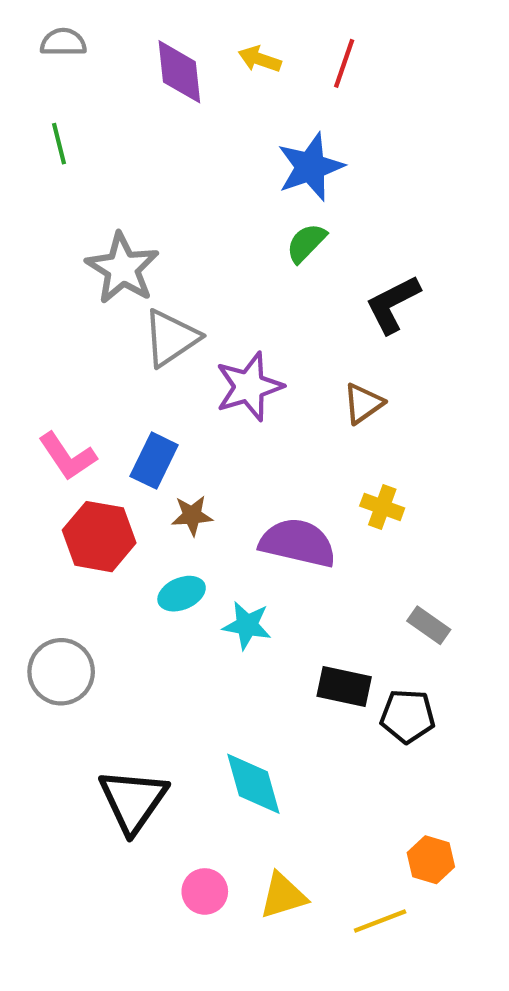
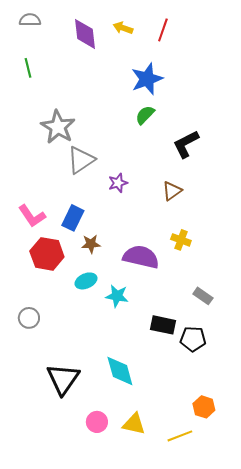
purple star: (249, 387) -> (118, 183), size x0.6
gray circle: (61, 672) -> (29, 318), size x0.7
yellow triangle: (283, 896) -> (134, 424), turned 30

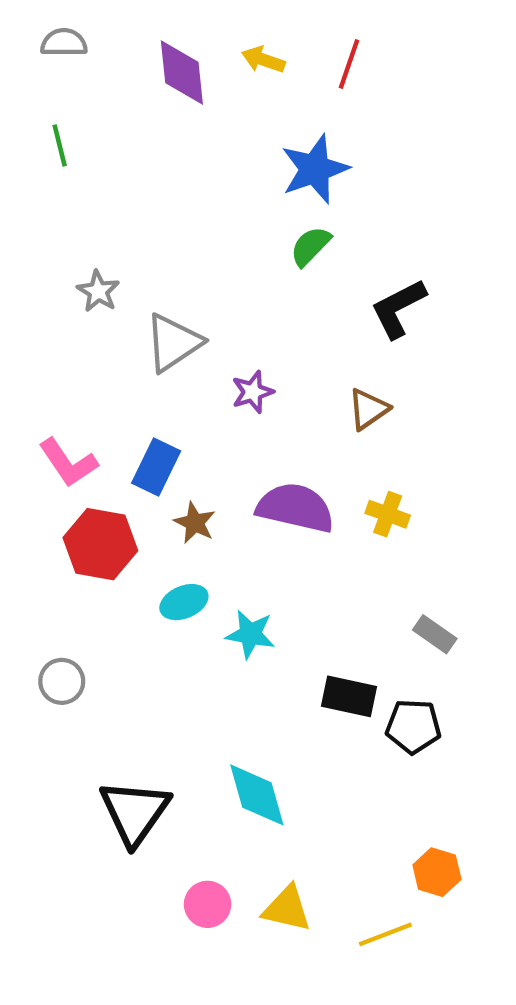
gray star: (58, 127) -> (98, 291), moved, size x0.6
brown star: (91, 244) -> (195, 523), turned 30
purple semicircle: (141, 257) -> (295, 508), moved

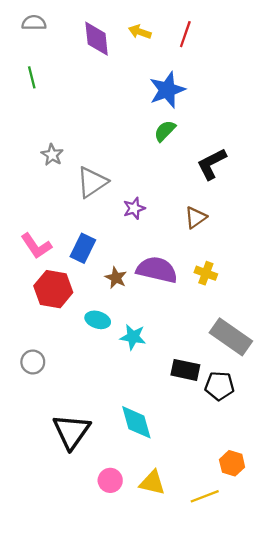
brown star: (195, 523) -> (116, 278), moved
cyan ellipse: (184, 602) -> (98, 320), turned 40
gray rectangle: (435, 634) -> (231, 337), size x1.8

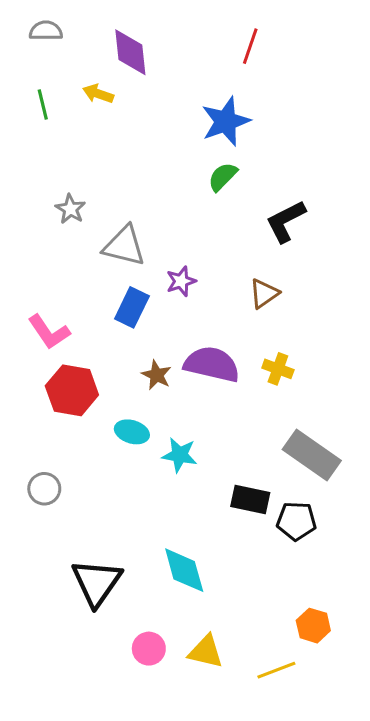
yellow arrow: (140, 32) -> (98, 94), moved
gray triangle: (92, 182) -> (124, 246), turned 48
blue rectangle: (83, 248) -> (132, 307), moved

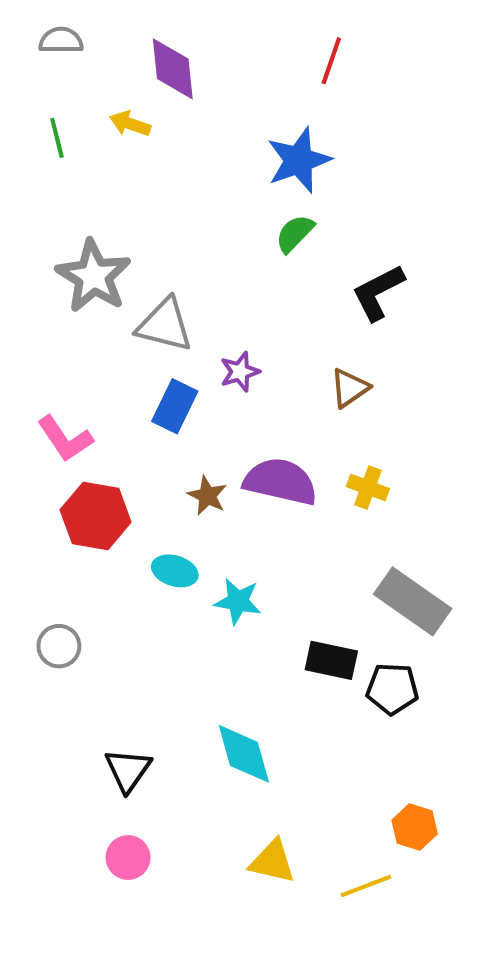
gray star: (70, 209) -> (93, 276), size x1.8
black triangle: (97, 583) -> (128, 770), size x0.7
pink circle: (149, 649) -> (128, 857), moved

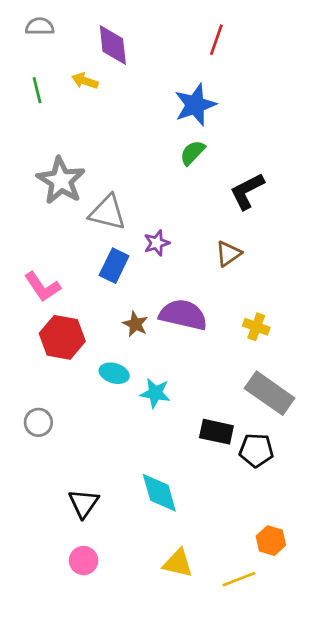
yellow cross: (368, 488) -> (256, 327), moved

